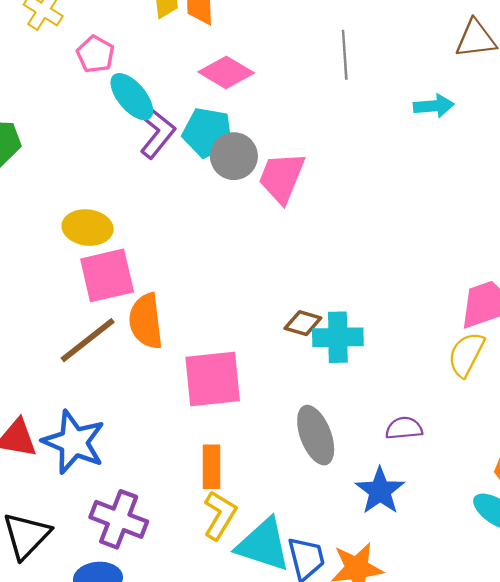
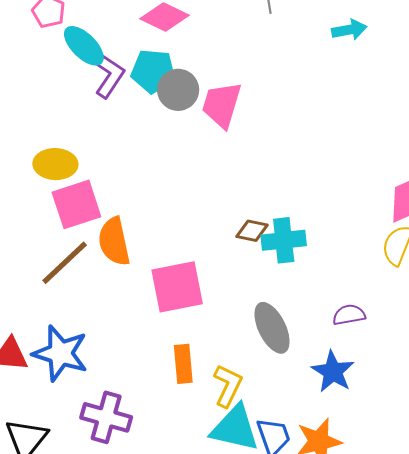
yellow L-shape: (220, 515) -> (228, 386), moved

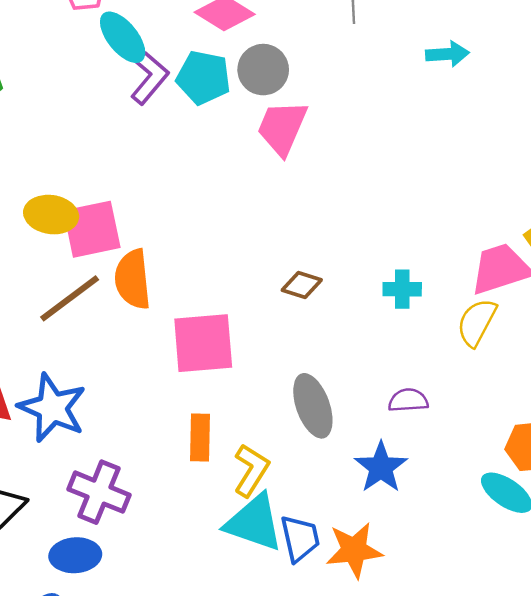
gray circle: (178, 90) -> (263, 70), moved
yellow ellipse: (55, 164) -> (51, 215), moved
cyan cross: (284, 240) -> (402, 289), moved, size x0.7

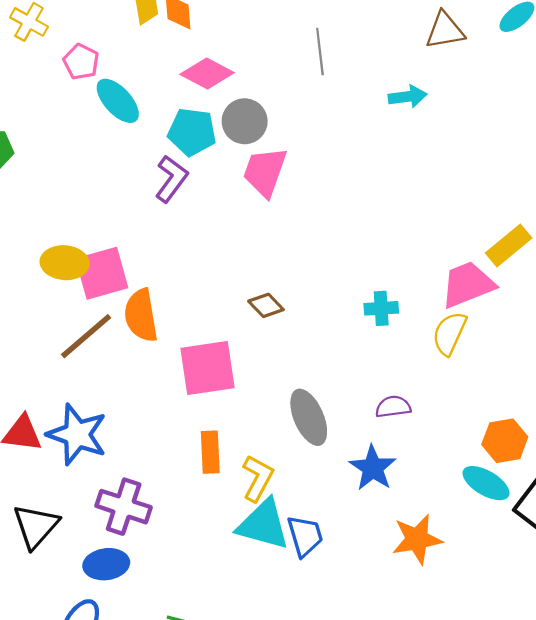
purple L-shape: (150, 78) -> (171, 179), moved
brown diamond: (302, 285) -> (266, 305), moved, turned 32
orange star: (354, 550) -> (417, 539), moved

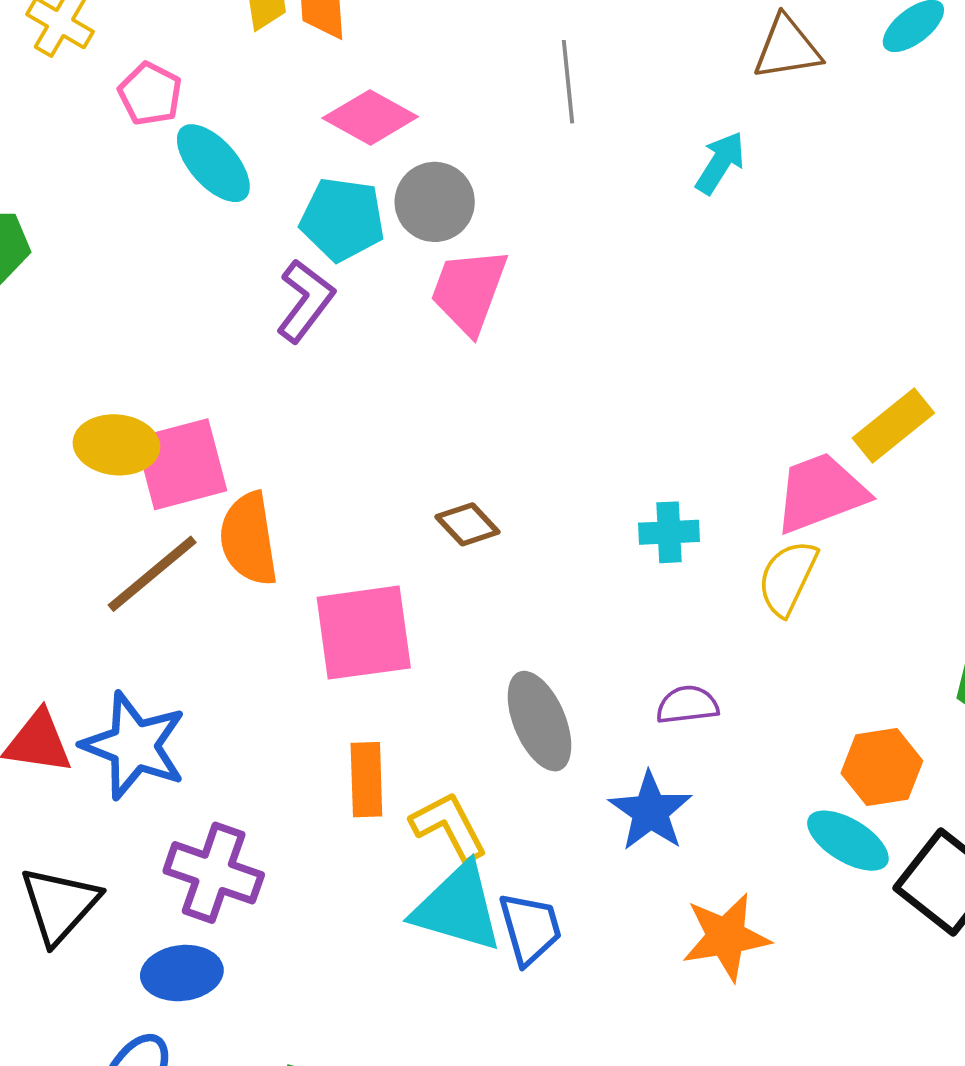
cyan arrow: (408, 97) -> (720, 163), turned -51
yellow L-shape: (258, 478) -> (449, 826), turned -57

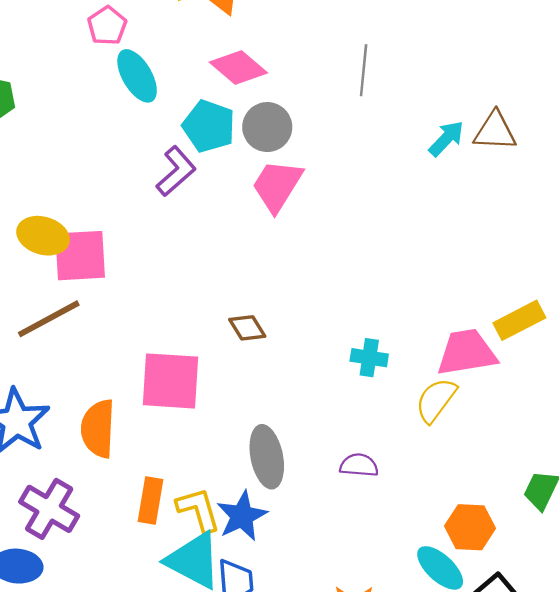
brown triangle: (787, 48) -> (495, 131), moved
orange semicircle: (249, 539) -> (98, 429), moved
orange rectangle: (366, 780) -> (151, 500), moved
blue star: (650, 811) -> (242, 516), moved

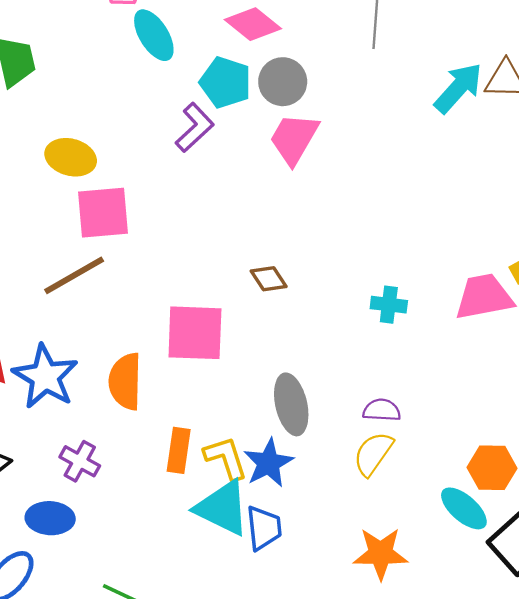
cyan arrow: (446, 139) -> (458, 88), size x1.4
yellow ellipse: (43, 236) -> (71, 157), moved
yellow semicircle: (436, 400) -> (373, 454), moved
purple cross: (49, 509) -> (80, 461), size x0.7

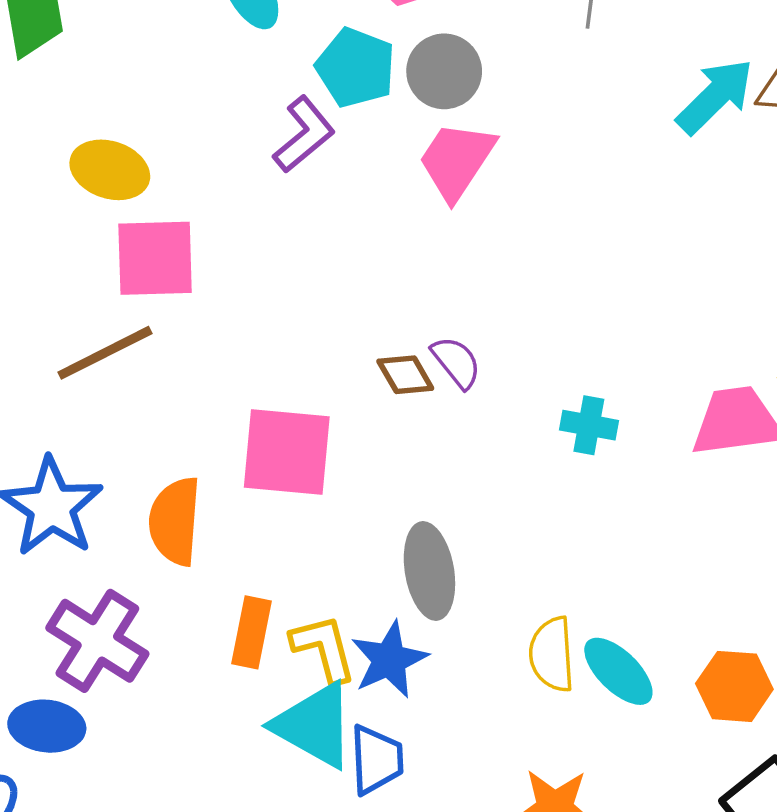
purple semicircle: (382, 410) -> (456, 362), moved, turned 45
yellow semicircle: (373, 454) -> (552, 654), turned -42
purple cross: (80, 461) -> (97, 641), size x1.6
cyan ellipse: (464, 508) -> (618, 671), moved

